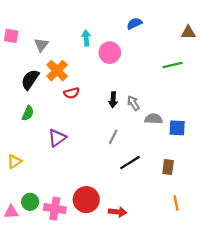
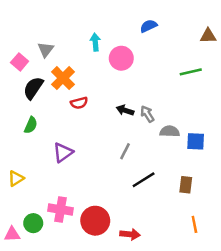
pink square: (11, 36) -> (20, 62), moved, turned 32
black arrow: (113, 100) -> (125, 110), turned 104
pink cross: (55, 209) -> (61, 209), moved

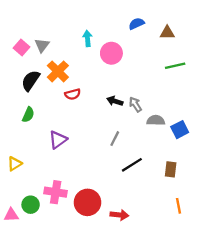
brown triangle: (208, 36) -> (167, 33), moved
pink square: (20, 62) -> (21, 48), moved
blue square: (196, 141) -> (180, 130), turned -30

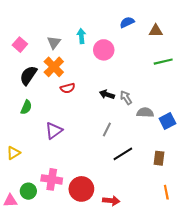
gray triangle: (42, 45) -> (54, 42), moved

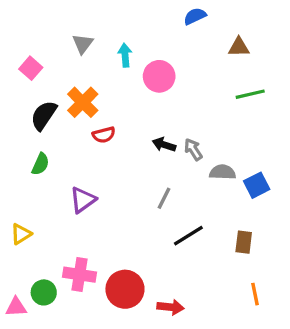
blue semicircle: (127, 22) -> (195, 16), moved
gray triangle: (54, 42) -> (83, 44), moved

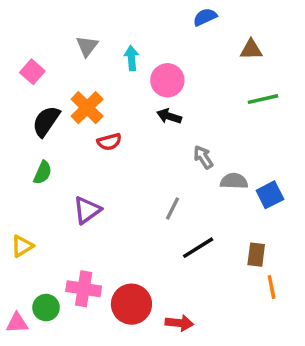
black arrow: (164, 145) -> (169, 116), moved
orange line: (255, 294) -> (272, 287), moved

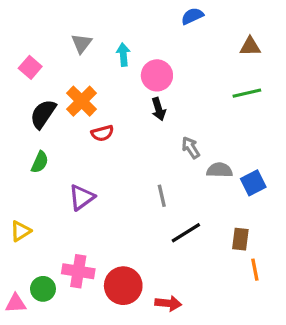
brown triangle: (251, 50) -> (250, 47), moved
black arrow: (169, 116) -> (159, 109), turned -125
gray line: (172, 208) -> (162, 196), turned -40

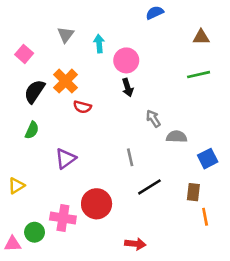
red semicircle: (102, 133) -> (82, 107), turned 30
blue square: (253, 183) -> (208, 159), moved
red circle: (123, 286) -> (97, 204), moved

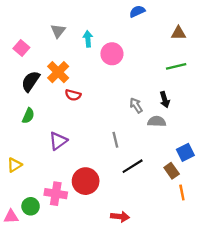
black arrow: (128, 88) -> (165, 100), moved
blue square: (208, 159) -> (185, 152), moved
brown rectangle: (193, 192) -> (172, 171), turned -42

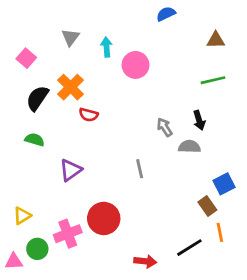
green semicircle: (28, 116) -> (35, 140), turned -98
yellow triangle: (15, 165) -> (22, 216), moved
black line: (133, 166) -> (189, 248), moved
pink cross: (56, 194) -> (68, 234), turned -30

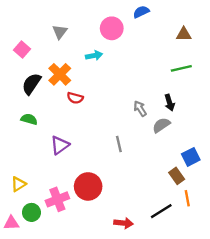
cyan arrow: (106, 47) -> (94, 55), moved, turned 84
pink circle: (136, 65) -> (112, 28), moved
gray semicircle: (189, 147) -> (161, 125), turned -36

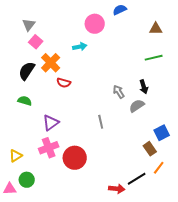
gray triangle: (60, 32) -> (29, 25), moved
pink square: (22, 50) -> (36, 42), moved
orange line: (187, 198) -> (159, 168), turned 48
pink cross: (57, 199) -> (49, 148), moved
red arrow: (124, 223) -> (117, 189), moved

